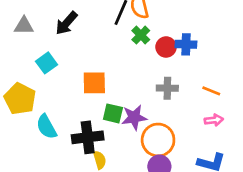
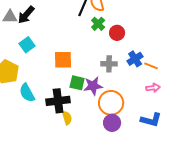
black arrow: (66, 23) -> (26, 15), moved
blue cross: (186, 44) -> (135, 59), moved, turned -35
gray cross: (167, 88) -> (109, 64), moved

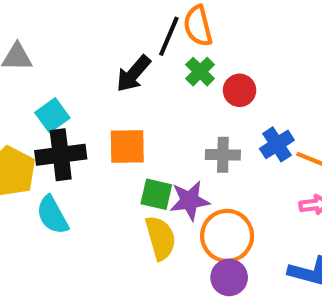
black arrow: (26, 15) -> (133, 74), moved
black cross: (58, 101) -> (61, 155), moved
yellow semicircle: (67, 118) -> (161, 238), moved, size x1.5

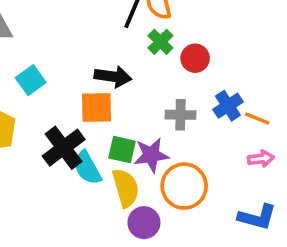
black arrow: (133, 74) -> (113, 76), moved, turned -123
black cross: (61, 155) -> (64, 148), moved, turned -30
cyan semicircle: (52, 215) -> (87, 168), moved
purple circle: (229, 277) -> (144, 223), moved

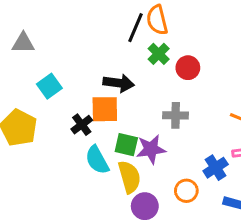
blue cross: (228, 106) -> (216, 168), moved
black cross: (64, 148) -> (82, 125), moved, size x0.6
orange circle: (184, 186) -> (186, 191), moved, size x0.6

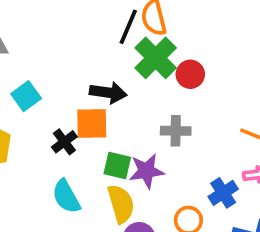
green cross: (159, 54) -> (156, 58), size x1.6
cyan semicircle: (97, 160) -> (66, 197), moved

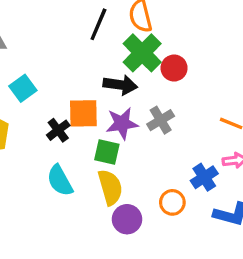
black line: (128, 27) -> (98, 24), moved
black arrow: (108, 93) -> (120, 85), moved
gray cross: (176, 131) -> (161, 120), turned -32
purple star: (146, 171) -> (122, 123), moved

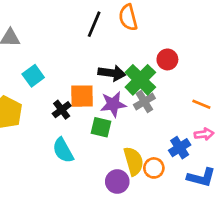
green cross: (142, 53) -> (140, 80), moved
red circle: (174, 68) -> (167, 59), moved
yellow semicircle: (110, 187) -> (134, 161), moved

